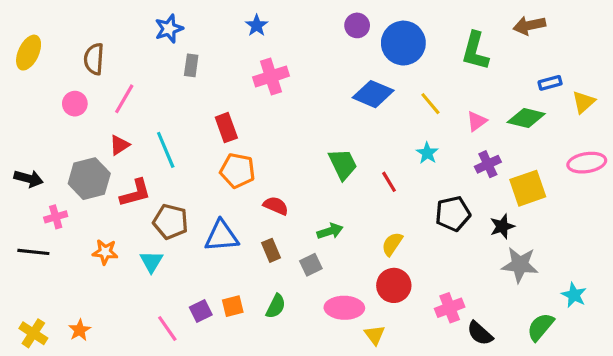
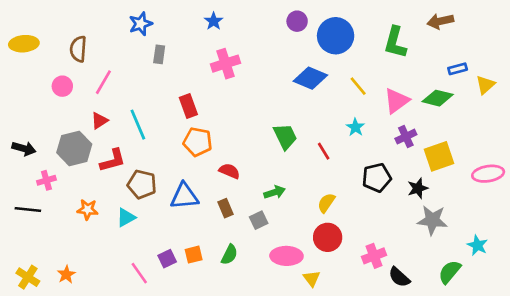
yellow ellipse: (29, 53) -> (24, 44), turned 60
pink triangle: (477, 121) -> (397, 101), size x1.5
pink ellipse: (587, 163) -> (488, 174), moved
cyan triangle: (151, 262) -> (126, 217), turned 30

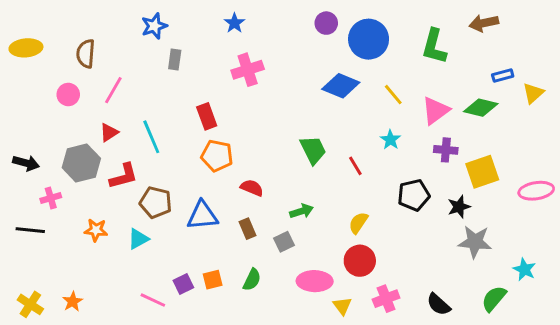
purple cross: (406, 137) -> (446, 150), turned 30
pink cross: (374, 256) -> (386, 299), moved
pink line: (139, 273) -> (153, 300), turned -30

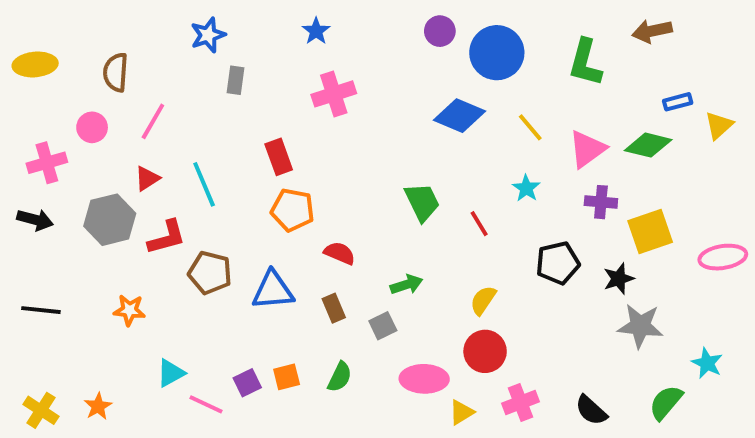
pink cross: (51, 198) -> (47, 163), moved, size x1.4
cyan triangle: (138, 239) -> (171, 373), moved
yellow triangle: (342, 306) -> (461, 412), turned 36

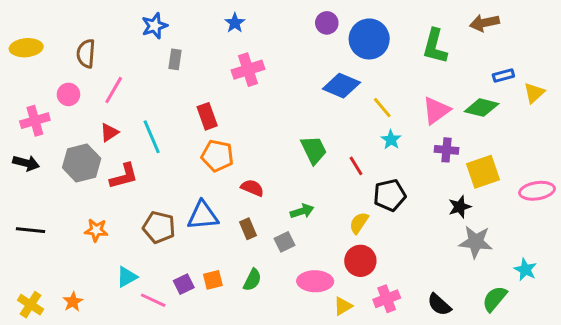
yellow line: (530, 127) -> (382, 108), moved
black pentagon: (558, 263) -> (390, 195), moved
brown pentagon: (210, 273) -> (159, 227), moved

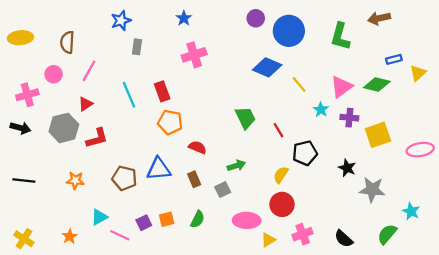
cyan line: (152, 137) -> (129, 95), moved
cyan star: (391, 140) -> (321, 110), moved
black star: (460, 207) -> (347, 168), moved, turned -30
orange star: (73, 302) -> (70, 236), moved

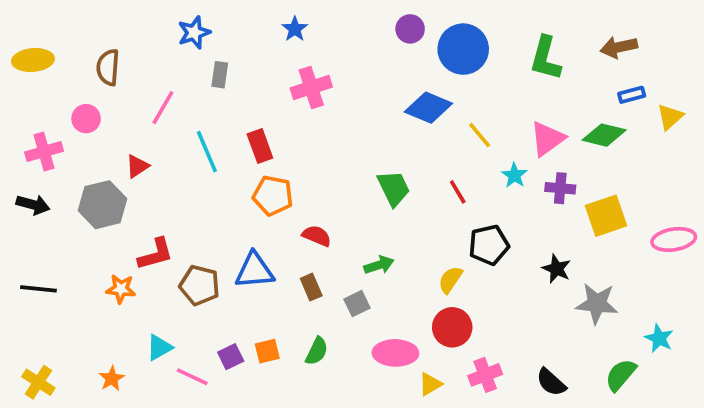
brown arrow: (379, 18) -> (619, 47), moved
pink line: (89, 71) -> (163, 108), moved
red line: (279, 130) -> (458, 192), moved
red L-shape: (97, 138) -> (156, 254), moved

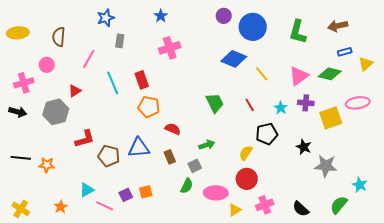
cyan star: (514, 175) -> (281, 108), moved
pink ellipse: (674, 239) -> (358, 103), moved
orange star: (121, 289) -> (47, 165), moved
green semicircle: (317, 351) -> (187, 186), moved

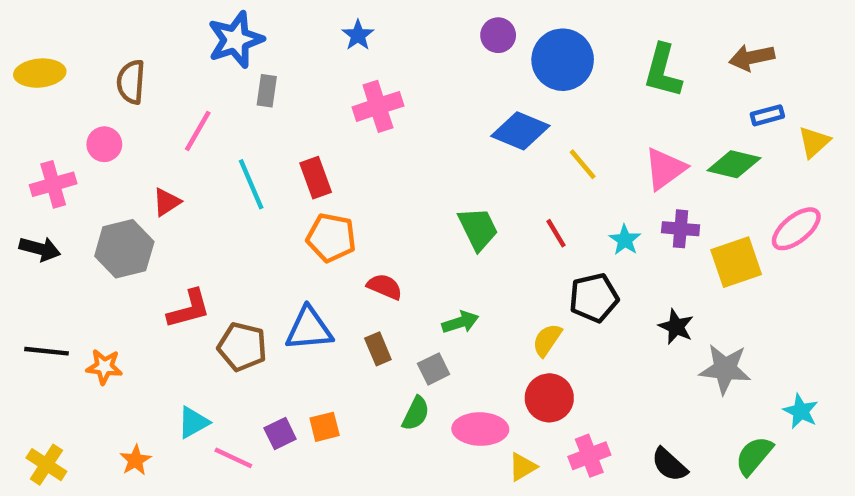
blue star: (106, 18) -> (236, 40), size x1.4
pink ellipse: (358, 103) -> (796, 229), turned -30

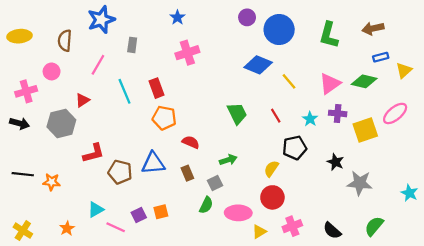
blue star: (236, 40) -> (101, 20), moved
cyan star: (801, 411) -> (409, 193), moved

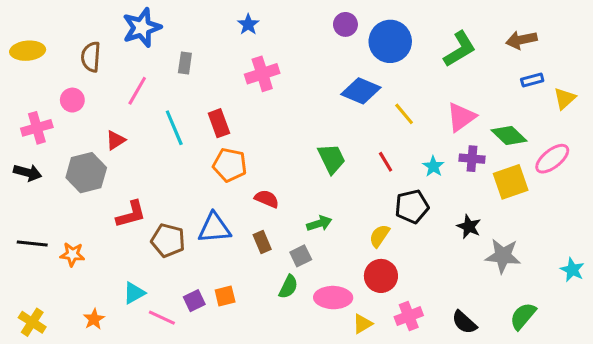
green L-shape: (329, 35) -> (460, 49), turned -136
green diamond: (364, 81) -> (509, 136), moved, turned 30

